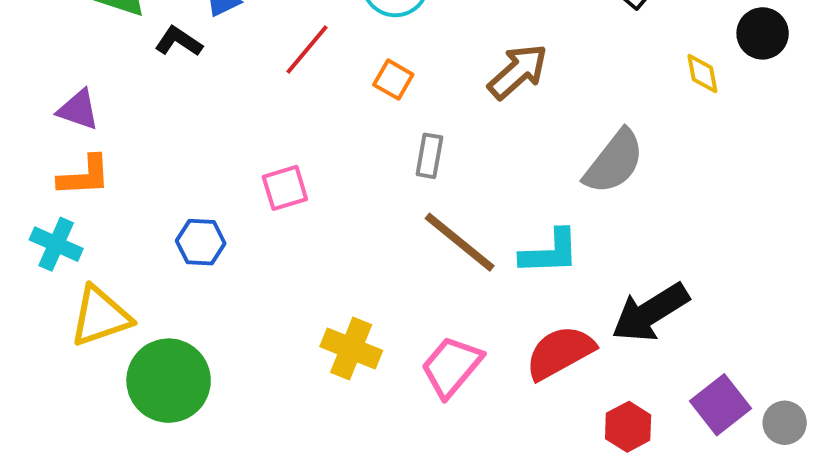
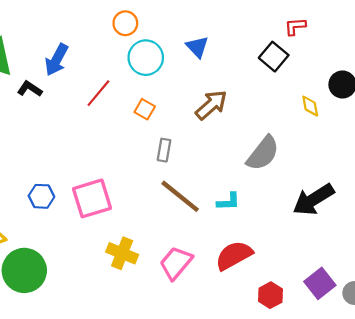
pink square: (285, 188) -> (92, 198), moved, size x1.6
cyan L-shape: (550, 252) -> (229, 202), size x0.7
black arrow: (650, 312) -> (313, 200), moved

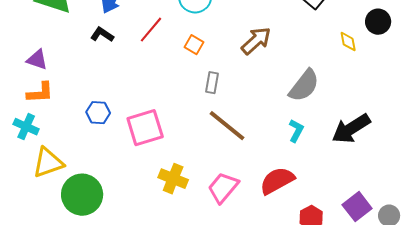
black L-shape: (30, 89) -> (102, 35), moved
blue hexagon: (41, 196) -> (98, 113), moved
cyan L-shape: (229, 202) -> (296, 131), moved, turned -60

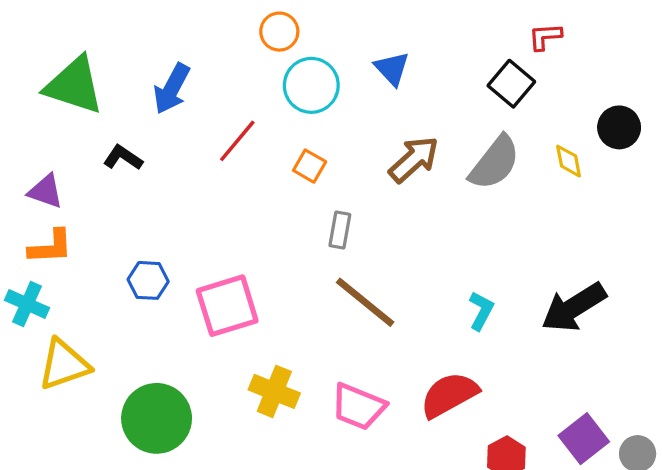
black L-shape: (102, 35) -> (123, 158), moved
gray semicircle: (304, 86) -> (495, 163), moved
pink trapezoid: (223, 188) -> (358, 407), turned -108
green circle: (82, 195) -> (157, 418), moved

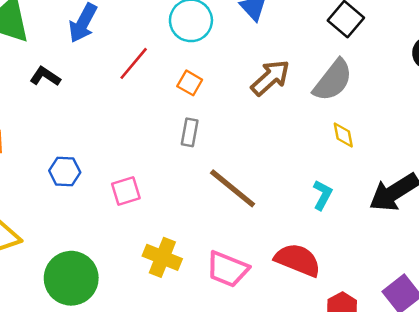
yellow diamond: (569, 161) -> (343, 135), moved
gray rectangle: (340, 230) -> (190, 132), moved
pink square: (227, 306) -> (126, 191), size x0.6
red semicircle: (449, 395) -> (298, 260), turned 51

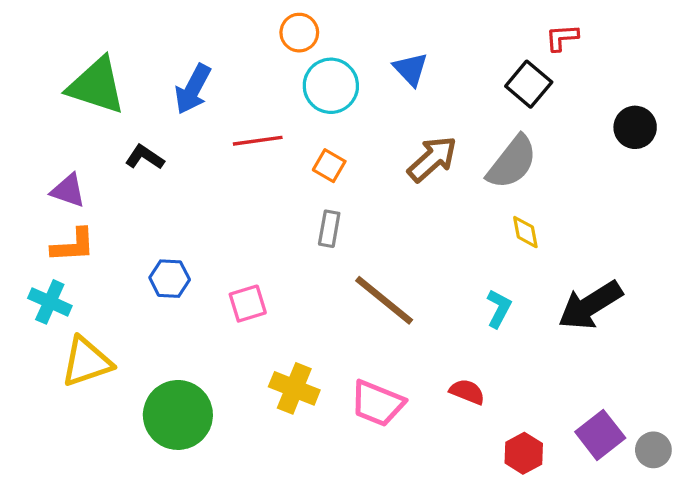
red line: (134, 63) -> (258, 141), turned 42
red semicircle: (298, 260) -> (467, 392), size x0.6

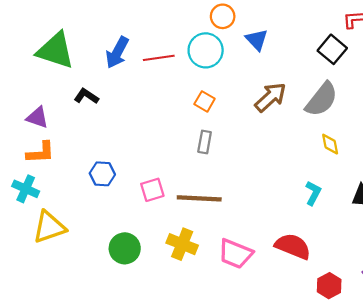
orange circle: (299, 33) -> (223, 16), moved
red line: (258, 141) -> (159, 58), moved
brown line: (384, 300) -> (199, 198), moved, turned -36
red semicircle: (467, 392) -> (293, 246), size x1.6
green circle: (178, 415) -> (125, 248), moved, size x0.7

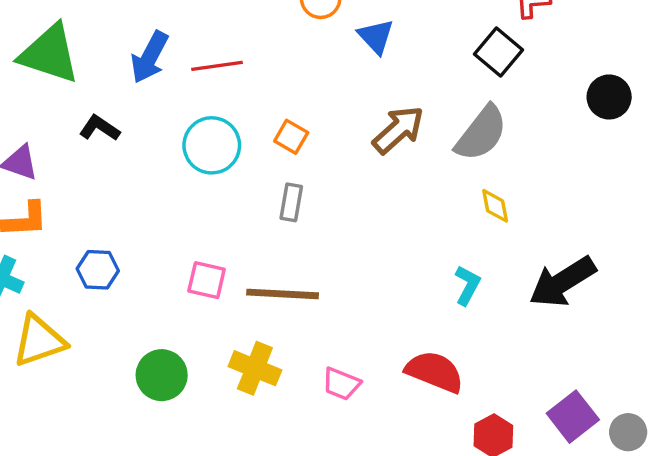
cyan circle: (206, 50) -> (212, 145), moved
blue hexagon: (102, 174) -> (98, 270), moved
pink square: (152, 190) -> (207, 280), turned 30
pink trapezoid: (235, 254) -> (341, 384), size x0.7

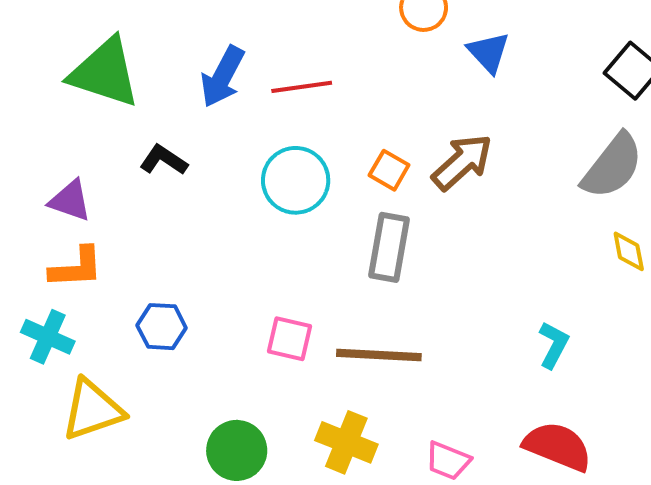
brown arrow: (398, 130) -> (462, 162), moved
gray rectangle: (291, 202) -> (389, 247), size x1.5
cyan L-shape: (467, 285) -> (554, 345), moved

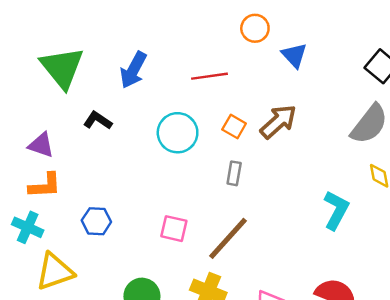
green triangle: (105, 73) -> (62, 68), turned 33
red line: (302, 87) -> (210, 76), moved
gray rectangle: (389, 247) -> (234, 173), size x0.6
cyan L-shape: (554, 345) -> (336, 210), moved, size x1.4
brown line: (379, 355) -> (228, 238), turned -51

